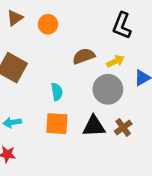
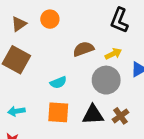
brown triangle: (15, 18) -> (19, 24), moved
cyan semicircle: (57, 92) -> (58, 82), turned 77

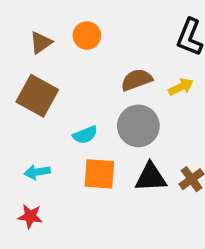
gray circle: (106, 80) -> (138, 126), moved
cyan semicircle: (58, 82) -> (85, 135), moved

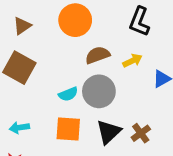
orange circle: (87, 35) -> (75, 20), moved, size x1.5
cyan semicircle: (85, 135) -> (68, 94), moved
black triangle: (151, 177) -> (109, 132), turned -40

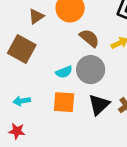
brown triangle: (22, 26) -> (36, 16), moved
brown semicircle: (98, 55) -> (89, 38), turned 60

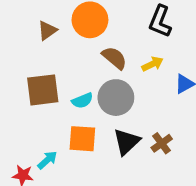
brown square: (22, 49) -> (43, 90), moved, turned -36
cyan arrow: (22, 101) -> (47, 160), moved, turned 147

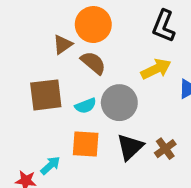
brown triangle: (47, 30) -> (63, 44), moved
brown semicircle: (114, 58) -> (93, 63), moved
yellow arrow: (152, 64) -> (156, 69), size x1.4

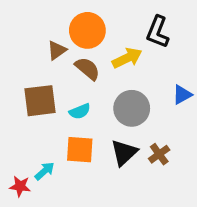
yellow arrow: (156, 69) -> (127, 58), moved
gray circle: (119, 103) -> (132, 108), moved

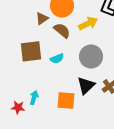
orange square: (80, 150) -> (66, 100), moved
cyan arrow: (45, 171) -> (34, 97), turned -32

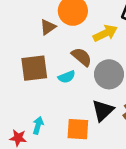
brown semicircle: (62, 30) -> (82, 57), moved

